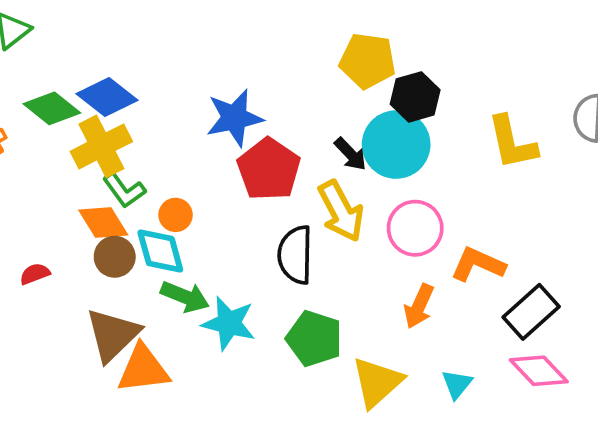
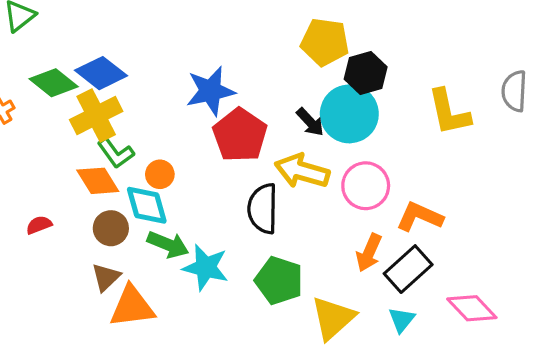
yellow arrow: (341, 211) -> (302, 171), turned 134
brown circle: (115, 257) -> (111, 228), moved
black rectangle: (531, 312) -> (408, 269), moved
brown triangle: (113, 335) -> (106, 277), size x0.6

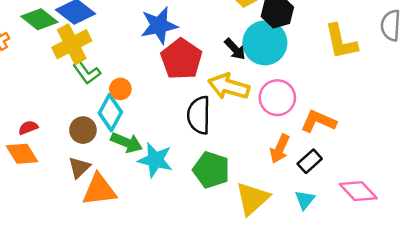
orange diamond: (98, 181) -> (22, 154), moved
cyan diamond: (147, 205) -> (110, 113), turned 44
black rectangle: (408, 269) -> (310, 161), size x0.7

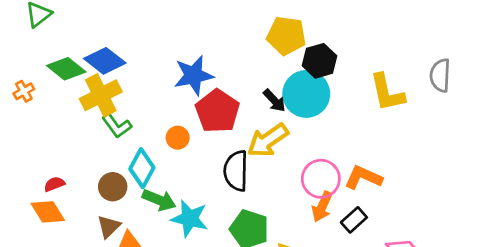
yellow arrow: (229, 86) -> (268, 140), turned -51
orange circle: (120, 89) -> (178, 138), moved
pink circle: (277, 98) -> (321, 179), moved

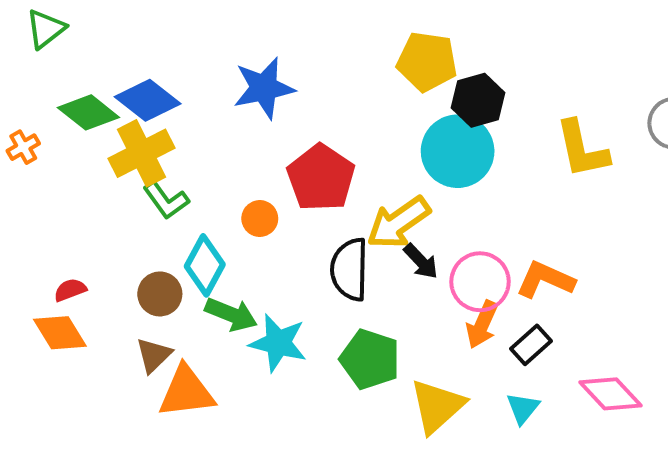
blue star: (194, 75) -> (264, 88), moved
black arrow: (274, 101) -> (421, 261), moved

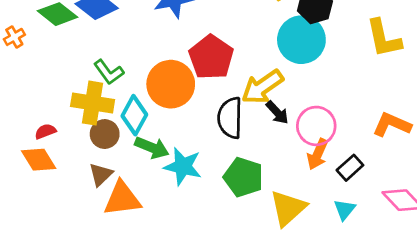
yellow cross: (141, 153) -> (93, 103), moved, turned 36
orange circle: (260, 219) -> (171, 84), size x2.0
orange L-shape: (545, 280) -> (392, 125), moved

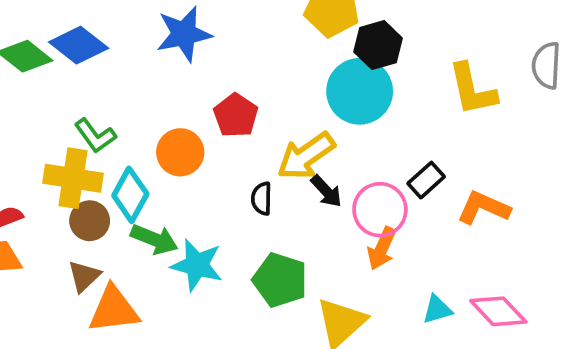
red pentagon: (211, 57) -> (236, 115), size x0.7
orange circle: (171, 84) -> (180, 152), size x0.7
black semicircle: (230, 118) -> (262, 199), size x0.6
black rectangle: (350, 168) -> (426, 180), moved
cyan triangle: (345, 210) -> (437, 309), moved, turned 35

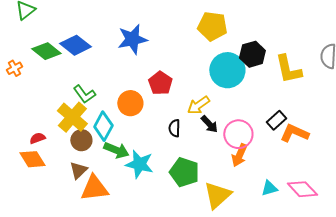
black hexagon: (378, 45) -> (252, 54), moved
yellow arrow: (306, 156) -> (198, 105), size x0.7
yellow cross: (73, 178) -> (72, 117), turned 32
black rectangle: (426, 180) -> (276, 120), moved

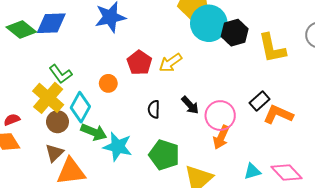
blue diamond: (75, 45) -> (51, 23), turned -40
cyan circle: (227, 70) -> (209, 23), moved
orange circle: (130, 103) -> (108, 83), size x0.7
yellow arrow: (198, 105) -> (170, 63), moved

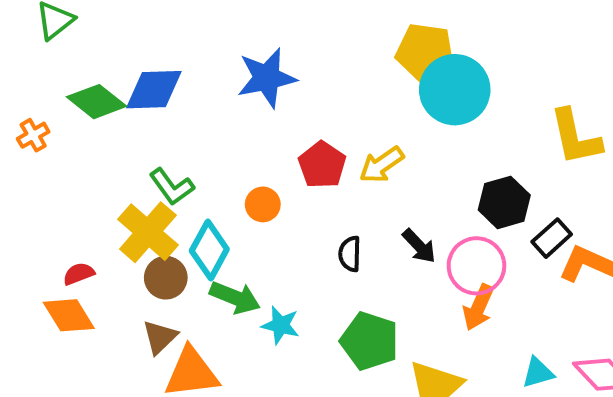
black hexagon: (235, 33) -> (504, 202), moved
cyan star: (118, 147) -> (281, 325), size x0.7

